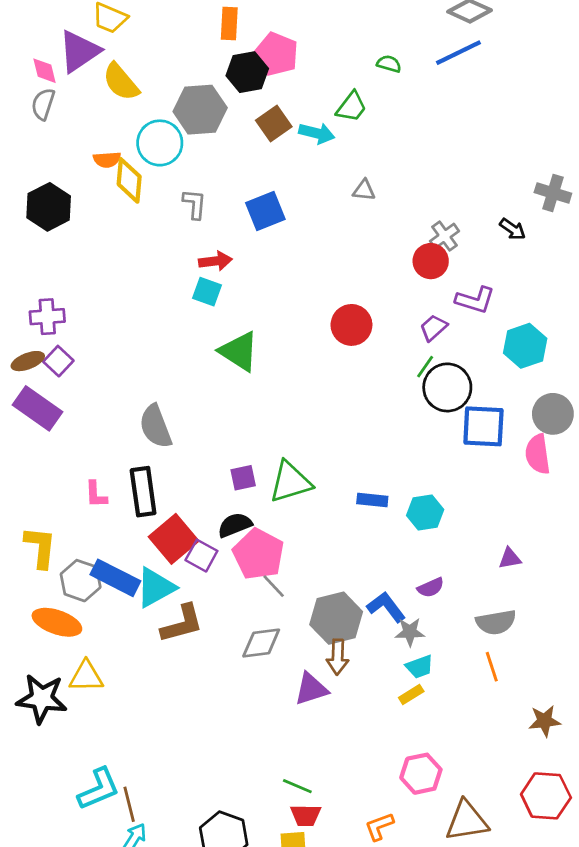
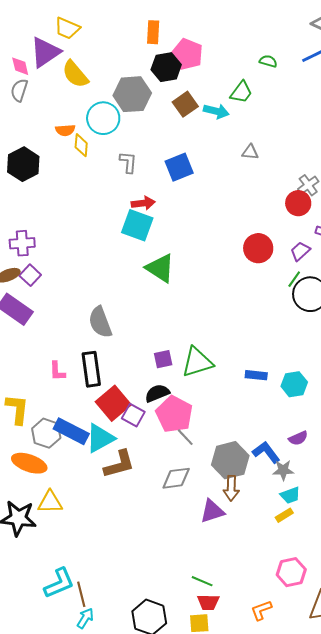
yellow diamond: (129, 180) -> (81, 145), size x0.7
cyan square: (207, 292) -> (137, 225), size x1.5
red circle: (351, 325) -> (258, 248), moved

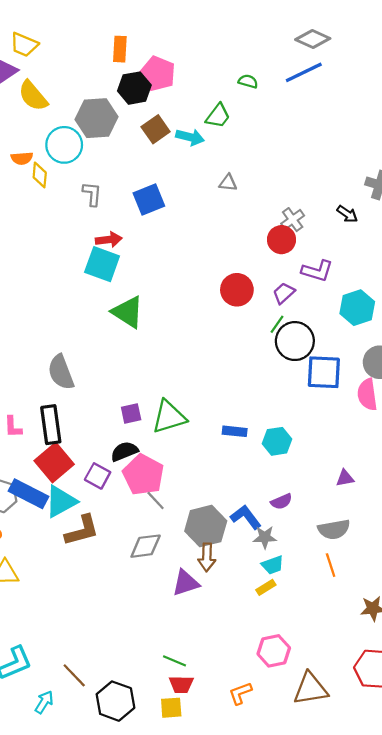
red square: (113, 403) -> (54, 463), moved
brown line: (81, 594) -> (74, 675), moved, turned -30

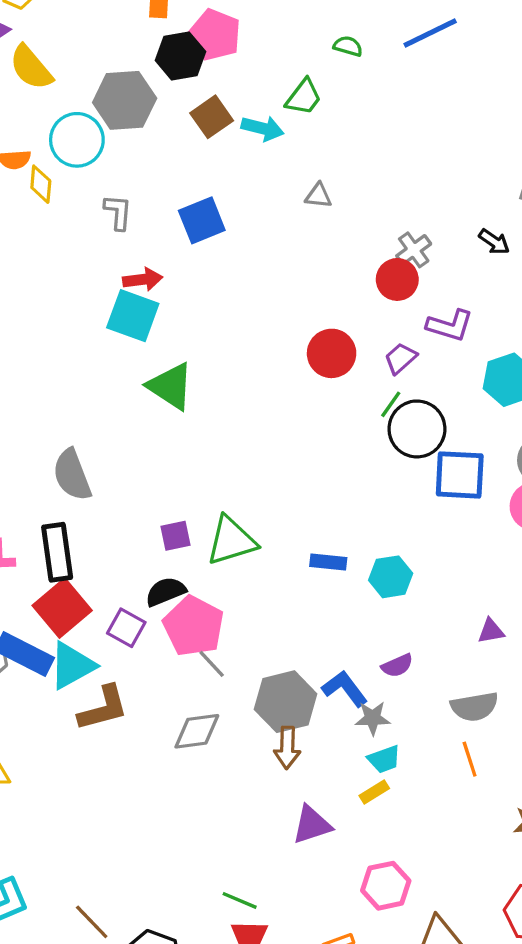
purple triangle: (186, 583) -> (312, 825), moved

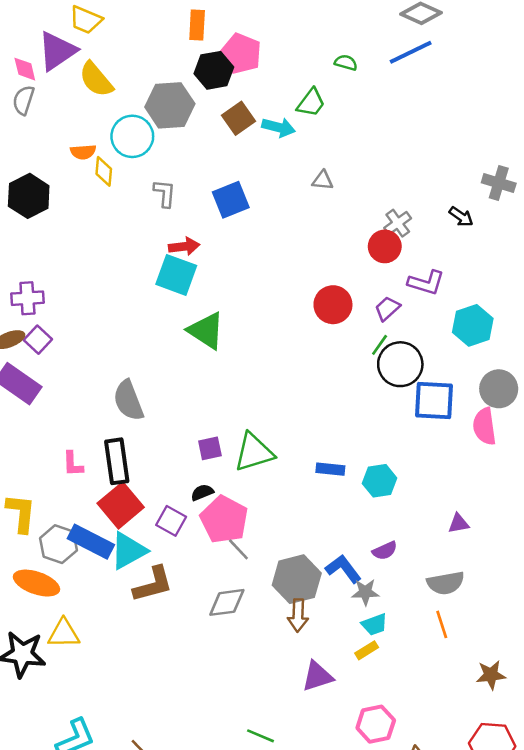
black semicircle: (166, 592) -> (202, 492), size x0.7

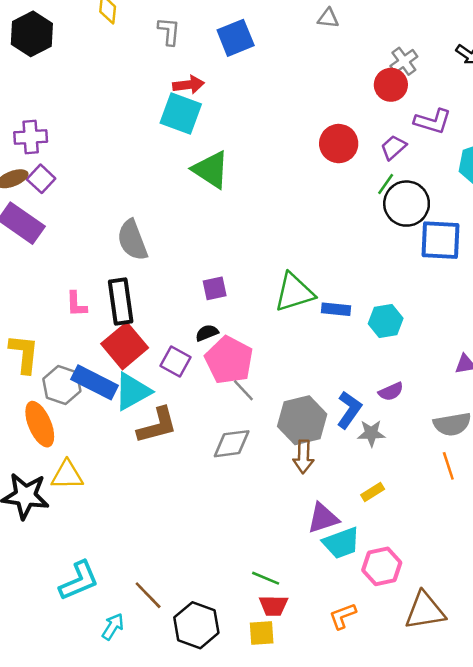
green triangle: (254, 452) -> (294, 292), moved
blue L-shape: (343, 569) -> (349, 410), turned 72
orange ellipse: (36, 583) -> (40, 424), turned 48
cyan trapezoid: (374, 624) -> (341, 543), moved, size x1.4

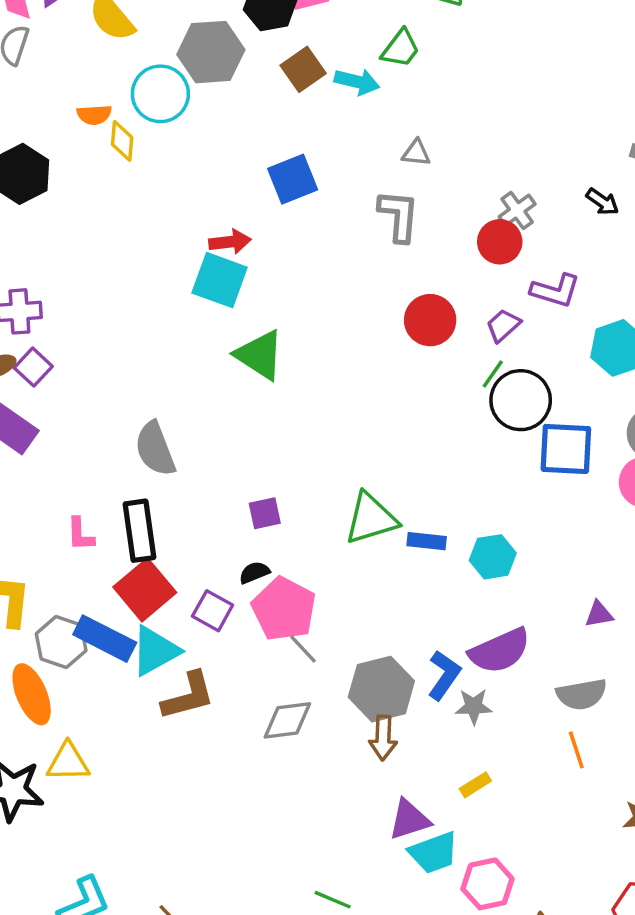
gray L-shape: (169, 31) -> (399, 216), moved, size x1.4
purple semicircle: (391, 392) -> (500, 651), size x1.8

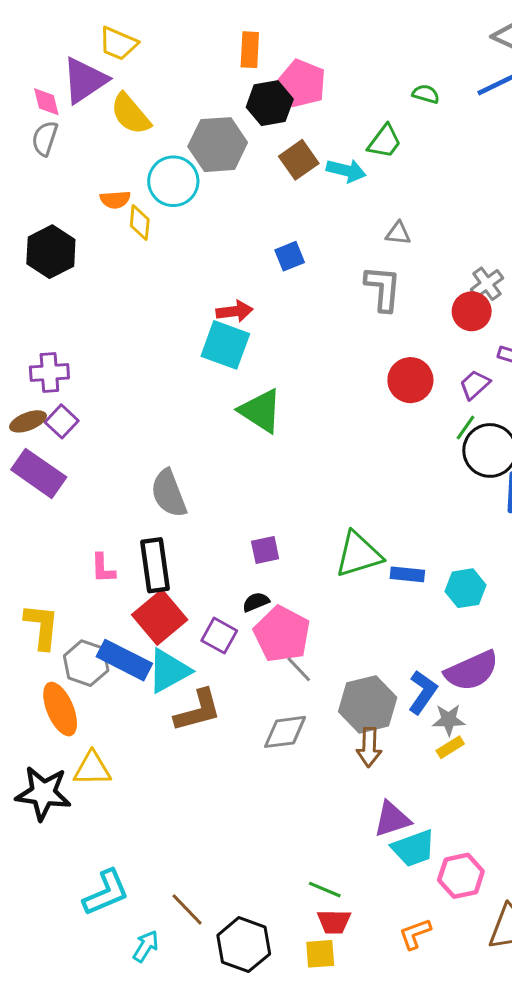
blue square: (293, 179) -> (290, 256), size x0.7
yellow rectangle: (475, 785) -> (450, 747), moved

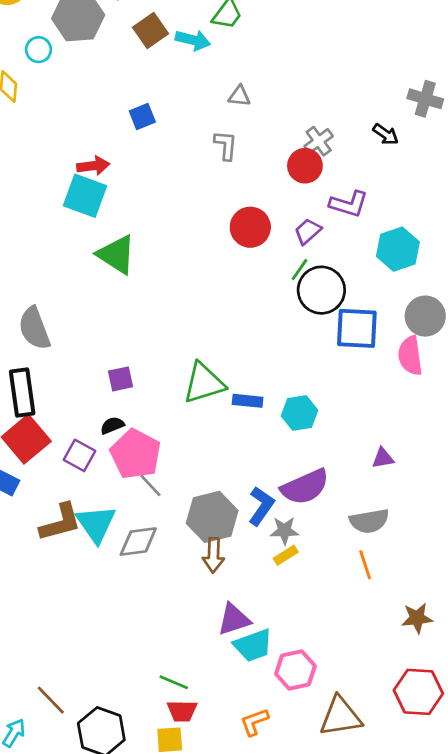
cyan circle: (173, 181) -> (38, 50), size x0.6
gray L-shape: (383, 288) -> (226, 145), size x0.7
cyan triangle: (169, 671) -> (96, 524), moved, turned -36

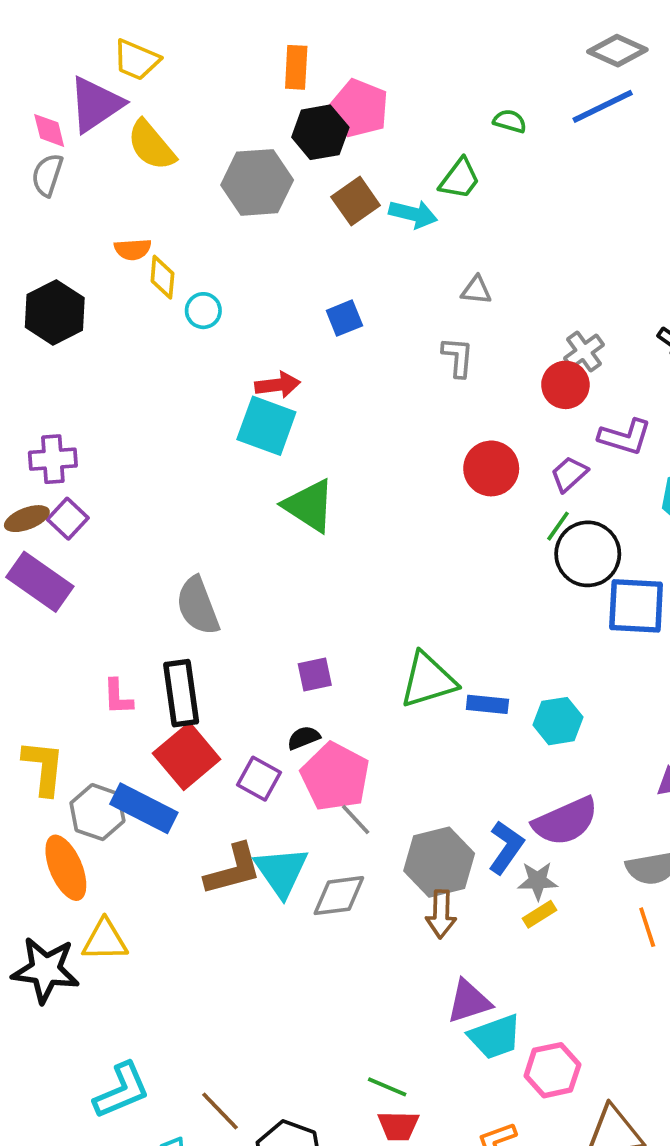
cyan circle: (38, 50) -> (203, 311), moved

